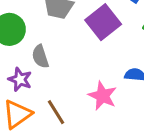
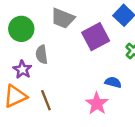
pink star: (103, 96) -> (97, 104), moved

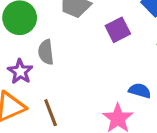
purple square: (96, 37) -> (118, 30), size x0.7

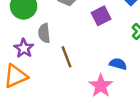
brown line: (51, 113) -> (66, 57), moved

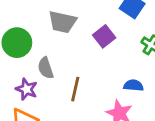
brown line: (66, 57) -> (75, 89), turned 45

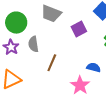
purple star: (27, 89) -> (11, 47), moved

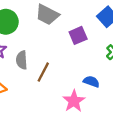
gray semicircle: (33, 44) -> (22, 60), moved

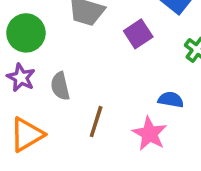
brown line: (43, 72) -> (96, 122), moved

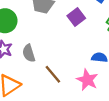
brown line: (96, 122) -> (53, 74), turned -54

